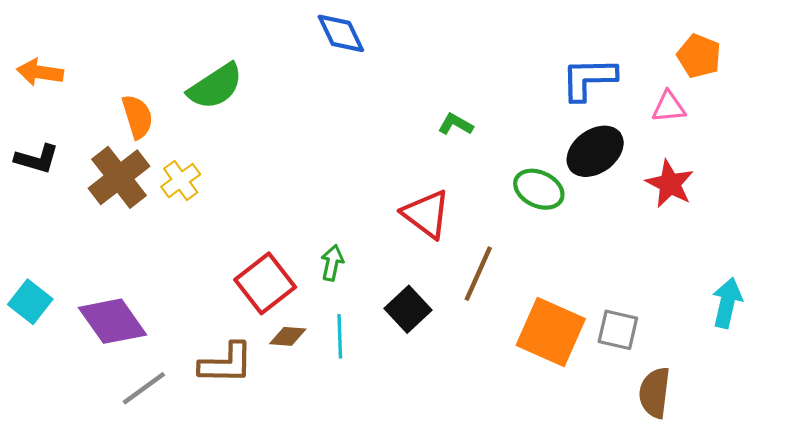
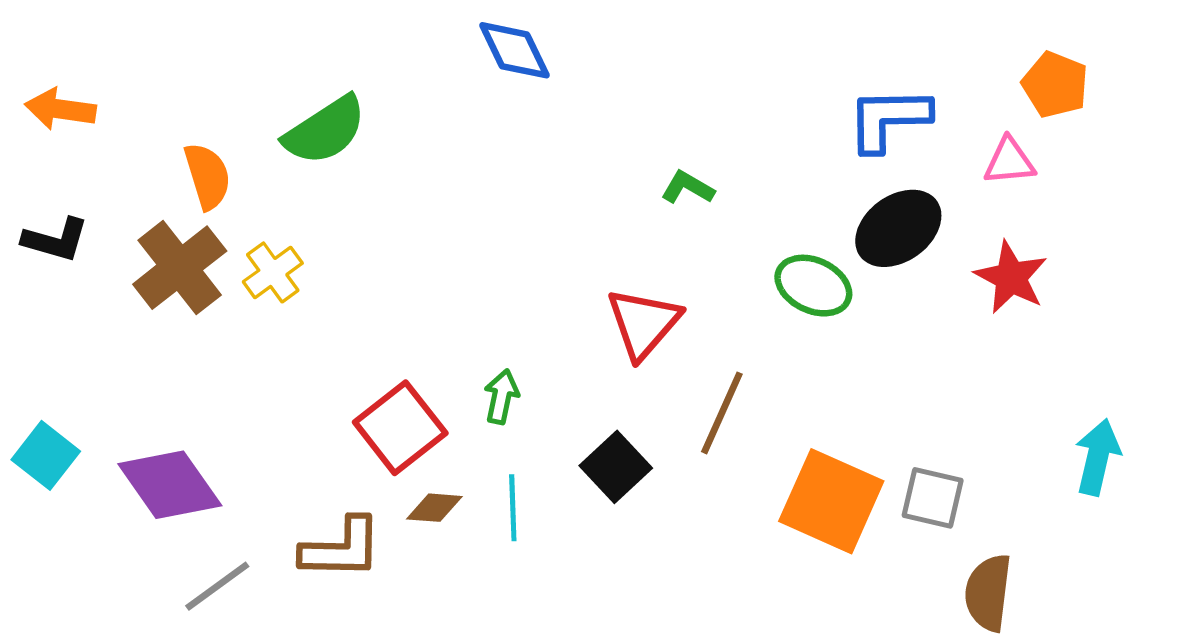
red triangle: (426, 214) -> (644, 323), turned 34

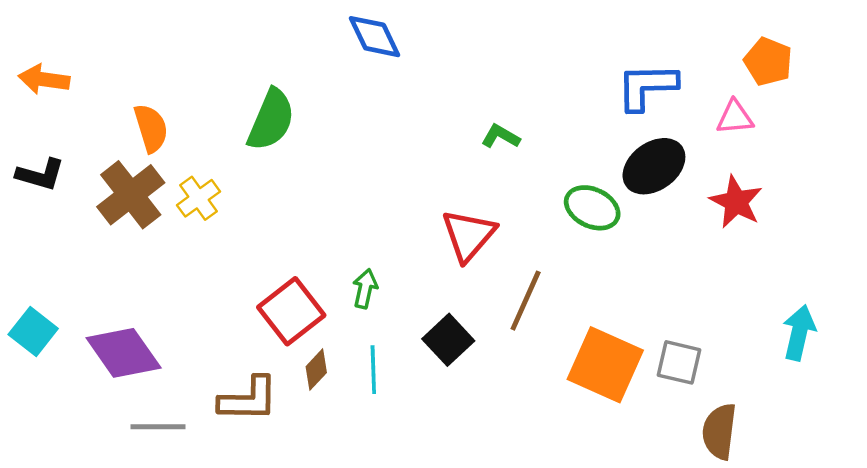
green semicircle: (325, 130) -> (271, 120), moved, turned -34
brown diamond: (434, 508) -> (316, 370), turned -51
gray line: (217, 586) -> (158, 427), turned 36

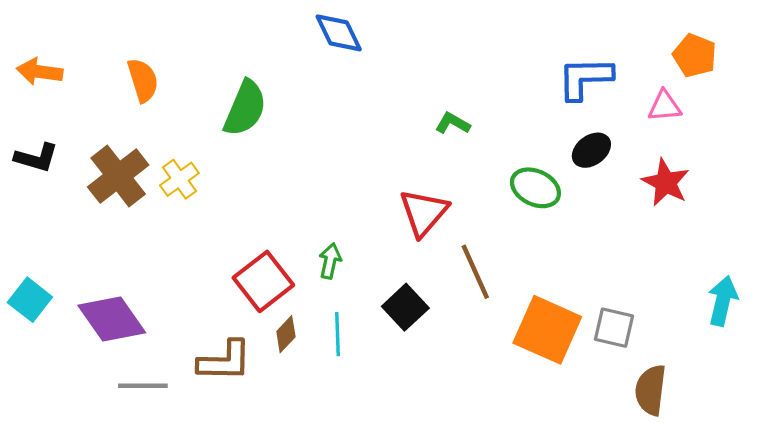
orange semicircle: (151, 128) -> (143, 80), moved
black ellipse: (654, 166) -> (591, 150), size x0.7
brown line: (526, 301) -> (475, 272), turned -48

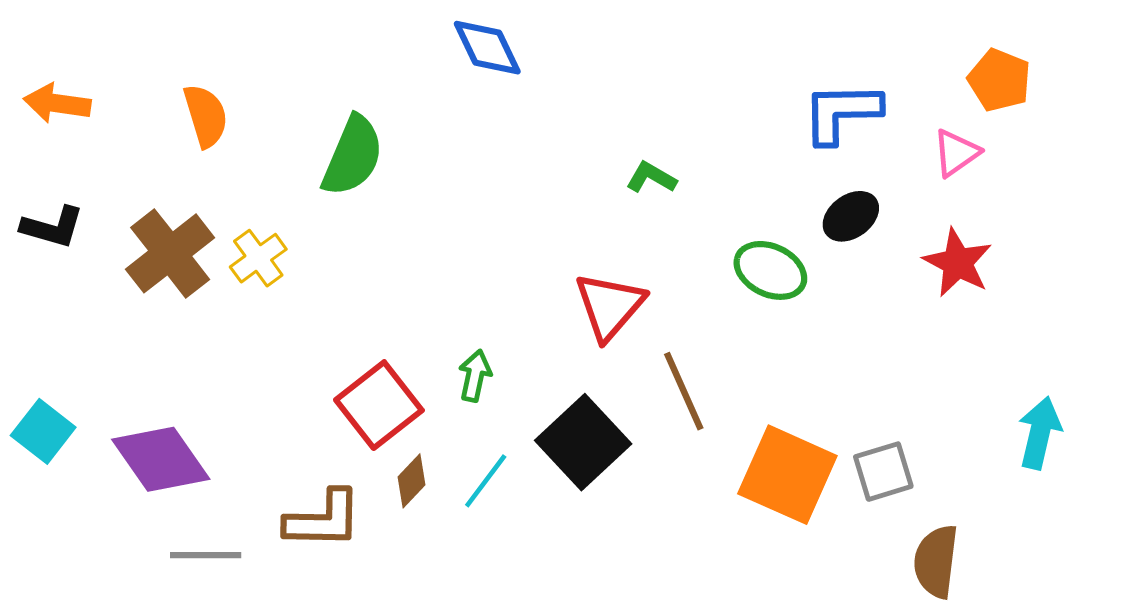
pink triangle: (665, 106) -> (956, 153), turned -30
black square: (405, 307) -> (583, 442), size x1.4
gray square: (614, 328) -> (883, 472), turned -30
cyan line: (338, 334) -> (486, 481), turned 39

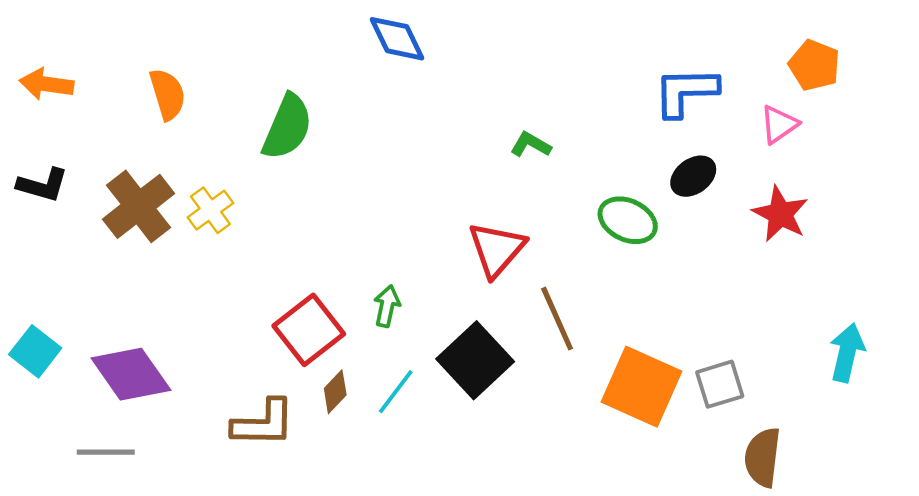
gray line: (206, 555) -> (106, 452), moved

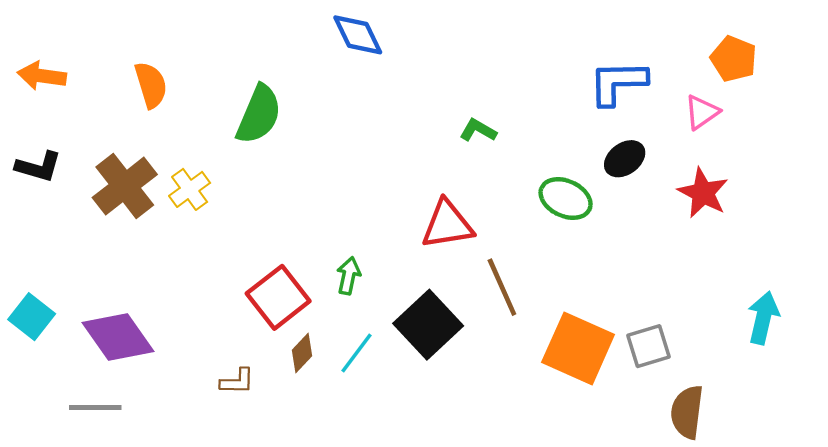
red triangle: (497, 249) -> (447, 225), turned 40
brown L-shape: (263, 423) -> (237, 381), size x0.6

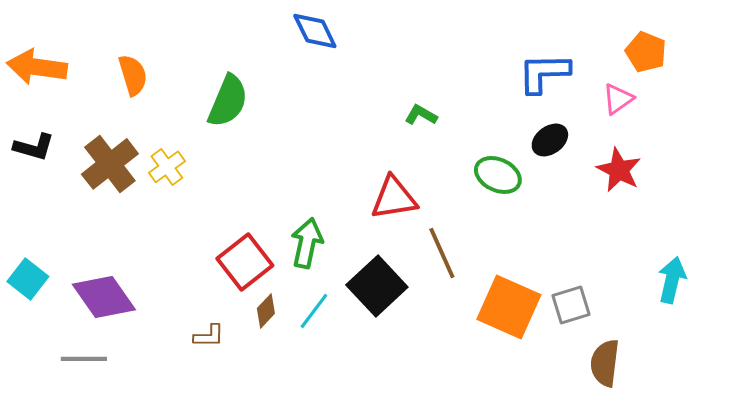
orange arrow: (42, 76) -> (37, 67), size x1.4
green arrow: (349, 276) -> (307, 243), size x1.5

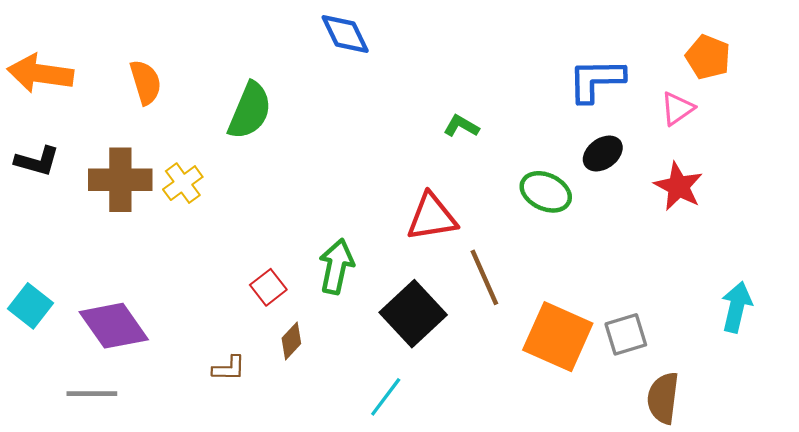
brown cross: (110, 164) -> (120, 180), turned 38
red square: (245, 262) -> (268, 287), size x0.6
cyan line: (314, 311) -> (386, 397), moved

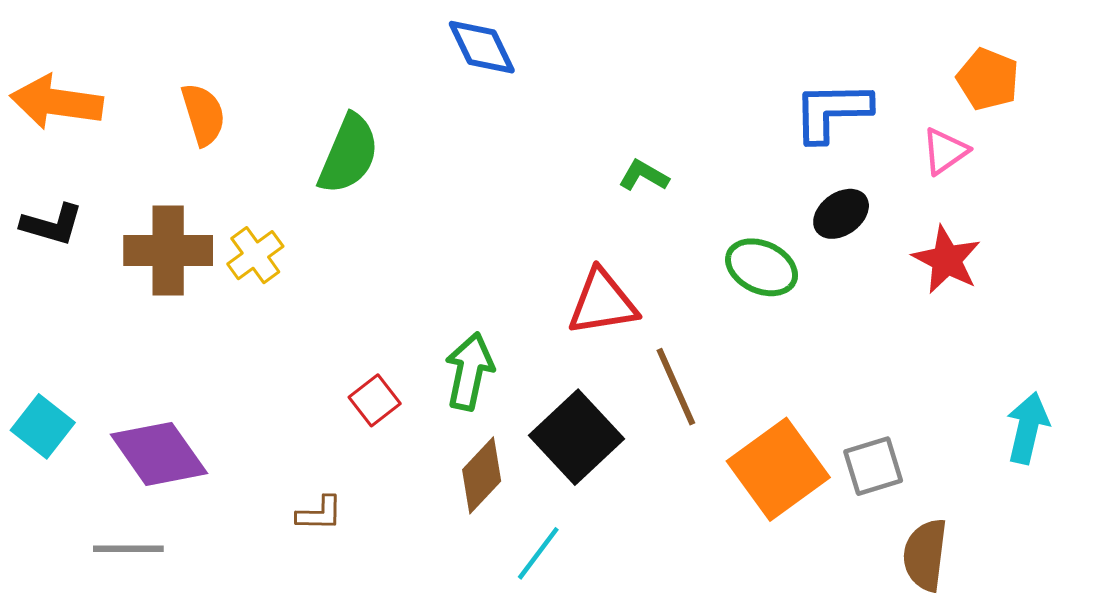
orange square: (558, 337) -> (778, 469), turned 30
brown diamond: (291, 341) -> (482, 475), moved, size x1.4

